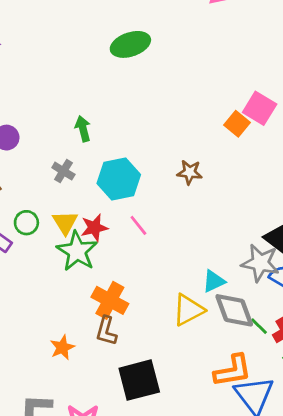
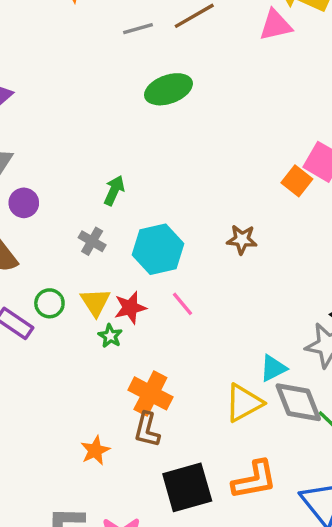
green arrow: (83, 129) -> (114, 190), turned 40
green star: (77, 251) -> (110, 336), size x0.5
orange L-shape: (233, 371) -> (254, 480), moved

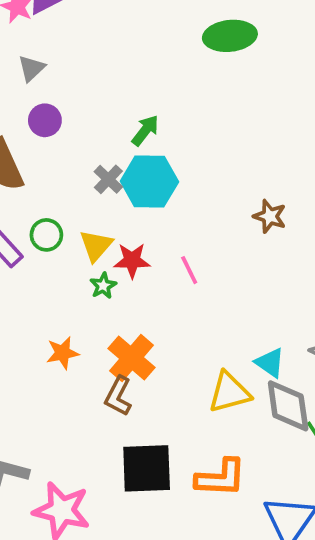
cyan hexagon: (158, 249) -> (149, 182), moved
cyan triangle: (273, 368) -> (270, 363), turned 48
orange star: (95, 450) -> (63, 353), moved

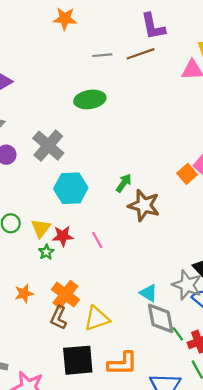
green ellipse: (230, 36) -> (90, 99), moved
green arrow: (145, 130) -> (124, 183), moved
gray cross: (108, 179) -> (48, 146), moved, size x1.8
brown star: (270, 216) -> (144, 205), size x1.6
yellow triangle: (229, 392) -> (97, 318), moved

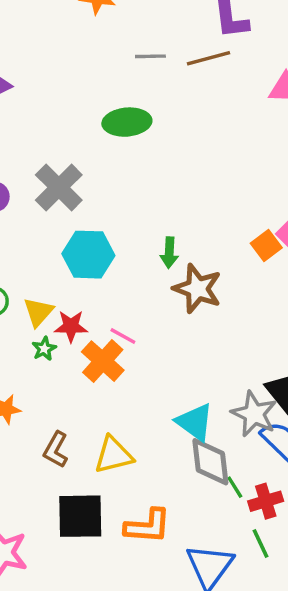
green arrow: (124, 183) -> (169, 253), turned 144
pink line: (97, 240) -> (123, 336), turned -36
cyan triangle: (148, 293) -> (195, 422), size x1.4
orange cross: (65, 294) -> (103, 361), moved

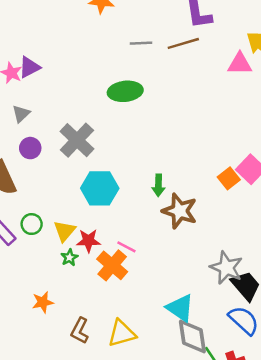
gray star: (254, 414) -> (226, 268), moved

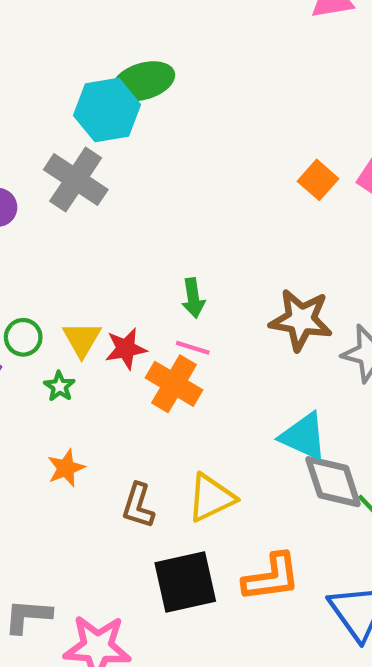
orange square: (229, 178) -> (318, 180), moved
green arrow: (158, 185) -> (193, 298), moved
cyan hexagon: (100, 188) -> (107, 110), moved
brown star: (180, 211) -> (301, 320), moved
green star: (69, 258) -> (59, 386), moved

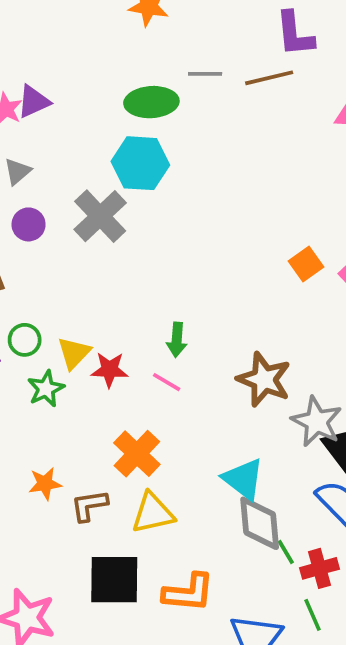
green ellipse: (144, 81) -> (151, 102), moved
orange cross: (174, 384) -> (137, 454), moved
green star: (59, 386) -> (46, 389), size x1.4
orange star: (66, 468) -> (45, 484), moved
brown L-shape: (138, 506) -> (89, 505), turned 51

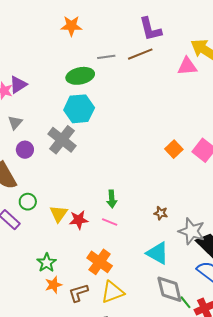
green circle: (25, 340) -> (28, 202), moved
brown star: (264, 379) -> (161, 213), size x0.5
green star: (46, 389) -> (47, 263), moved
cyan triangle: (243, 479) -> (158, 253), moved

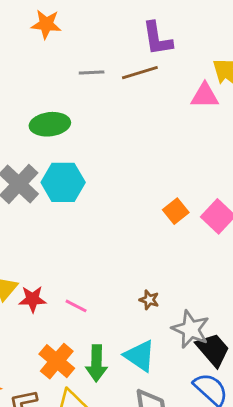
green ellipse: (80, 76) -> (50, 124), moved
cyan hexagon: (79, 109) -> (63, 182), moved
green arrow: (112, 199) -> (96, 363), moved, size x1.4

